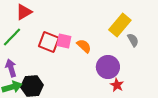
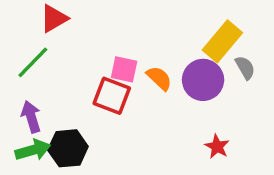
red square: (49, 42) -> (112, 96), moved
purple circle: (108, 67) -> (203, 80), moved

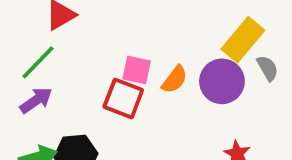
orange semicircle: (159, 78) -> (175, 79), turned 84
purple arrow: (31, 117) -> (36, 100), moved, turned 72

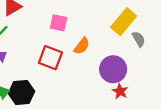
pink square: (137, 70) -> (59, 23), moved
purple circle: (222, 81) -> (113, 69), moved

